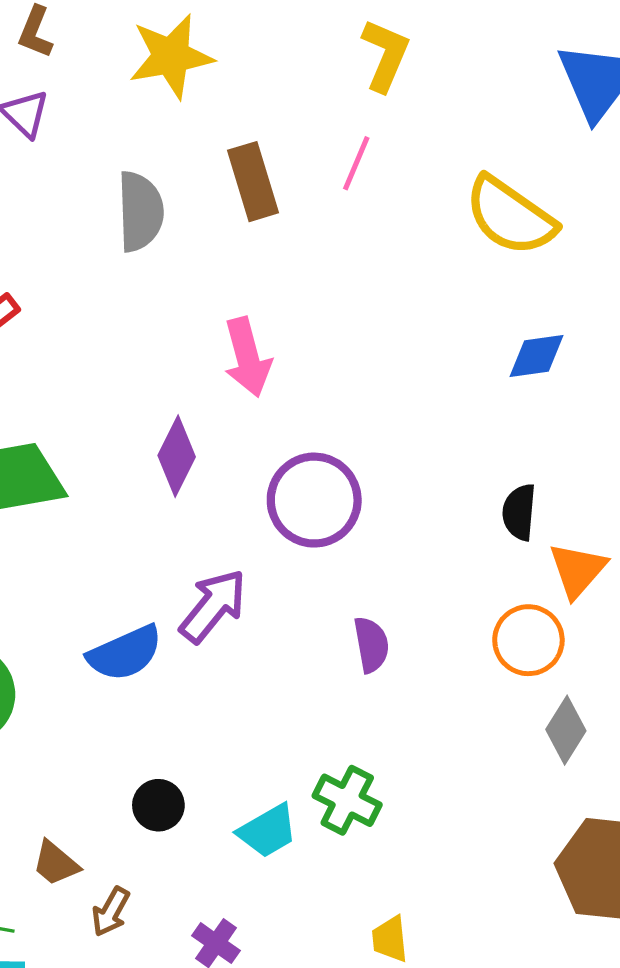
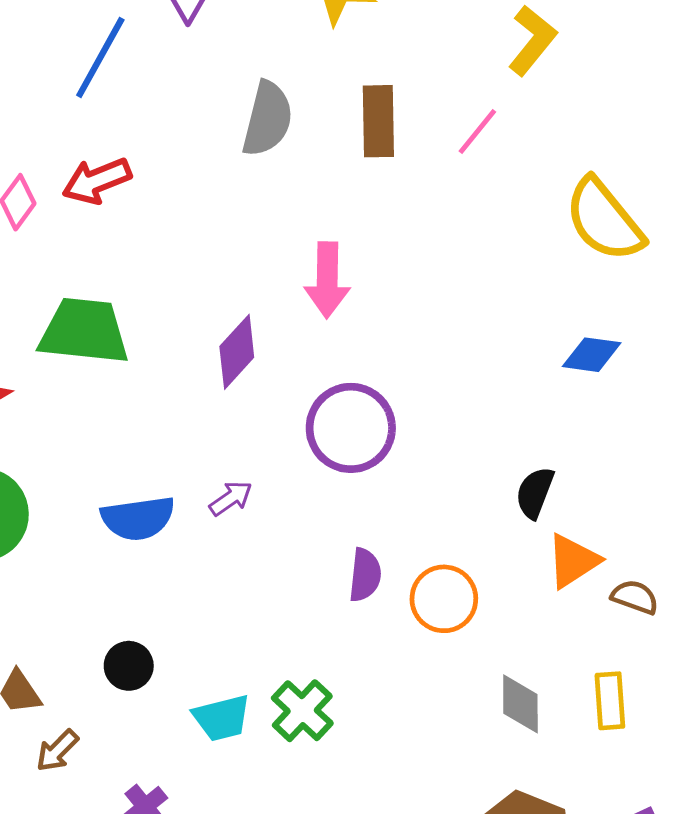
purple arrow: (213, 606) -> (231, 498), size x0.6
orange circle: (528, 640) -> (444, 599), moved
gray diamond: (566, 730) -> (520, 704), turned -48

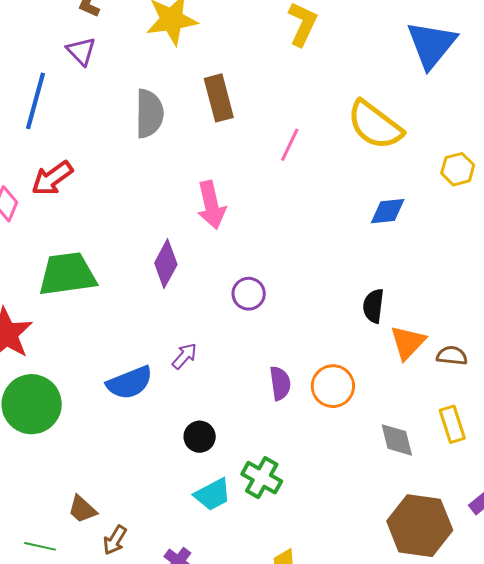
pink line: (477, 132) -> (290, 145), moved
purple circle: (351, 428) -> (249, 294), size x0.6
black circle: (129, 666) -> (200, 437), moved

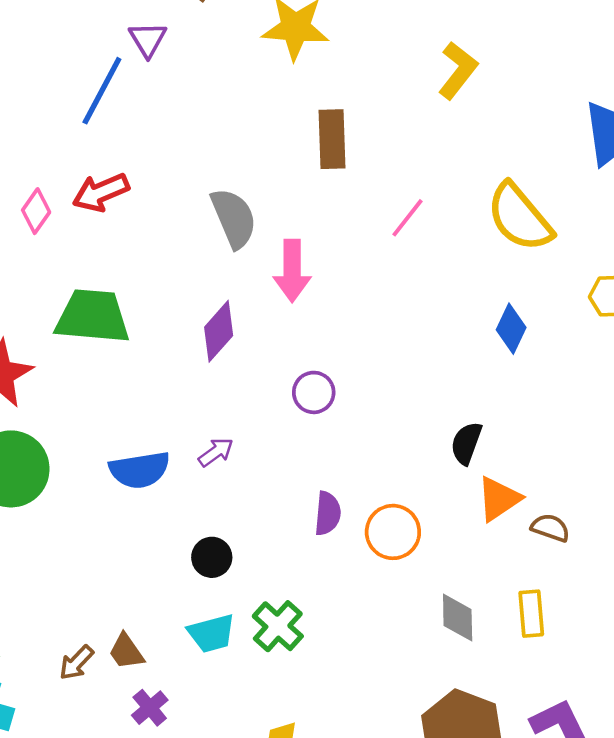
purple triangle: (81, 51) -> (148, 39), moved
gray semicircle: (149, 114) -> (234, 218), moved, turned -36
blue diamond: (388, 211) -> (511, 329), turned -72
brown trapezoid: (82, 509) -> (126, 652), moved

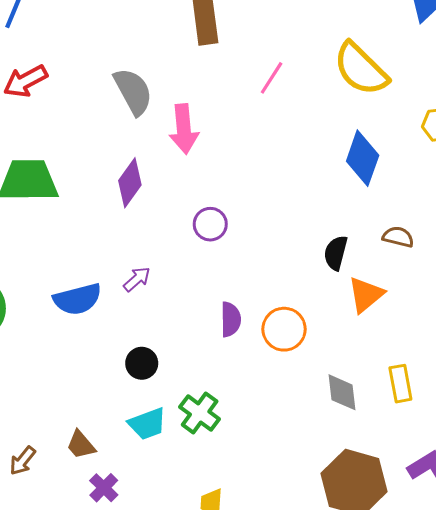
blue diamond: (511, 329) -> (363, 158), size x1.4
brown semicircle: (550, 528) -> (398, 237), moved
brown arrow: (76, 663) -> (22, 461), moved

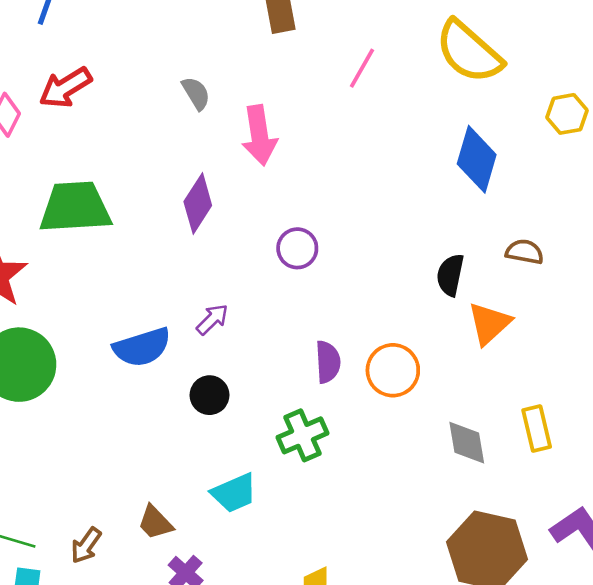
gray semicircle: (133, 91) -> (196, 93), size x0.6
black circle: (142, 363) -> (210, 395), moved
green cross: (200, 413) -> (303, 435), moved, turned 33

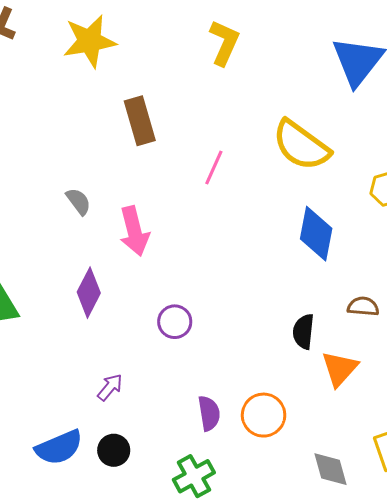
blue semicircle: (142, 347) -> (59, 447), moved

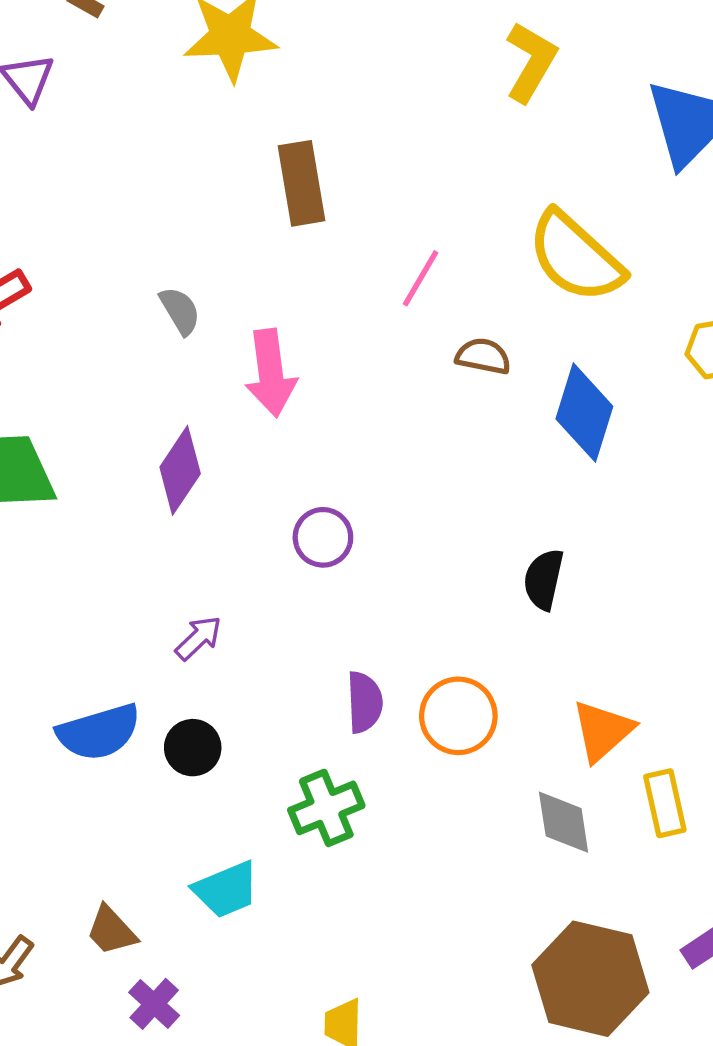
yellow L-shape: (224, 43) -> (531, 62), moved
brown semicircle: (363, 306) -> (483, 356), moved
orange triangle: (340, 369) -> (602, 731), moved

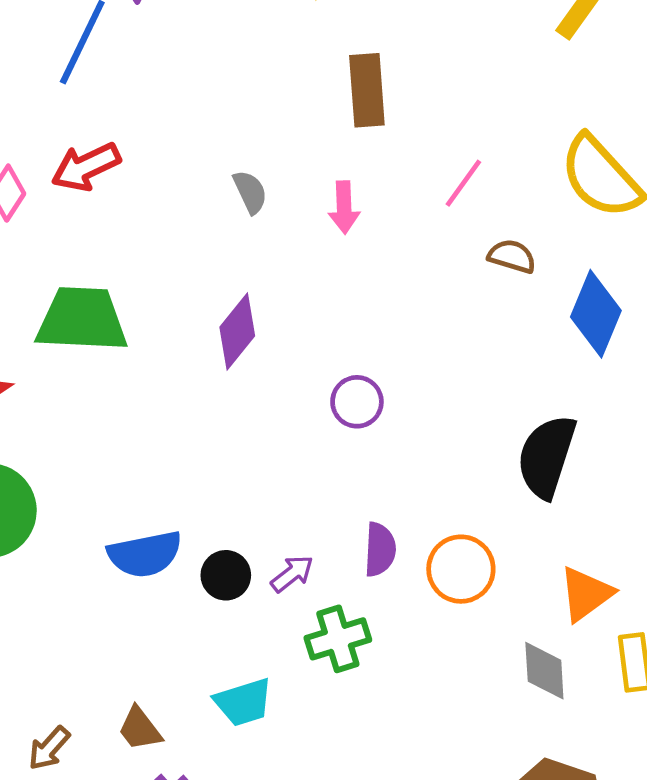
pink arrow: (271, 373) -> (344, 207), moved, size x0.7
black semicircle: (544, 579) -> (547, 456), size x1.6
purple arrow: (198, 638) -> (292, 574), moved

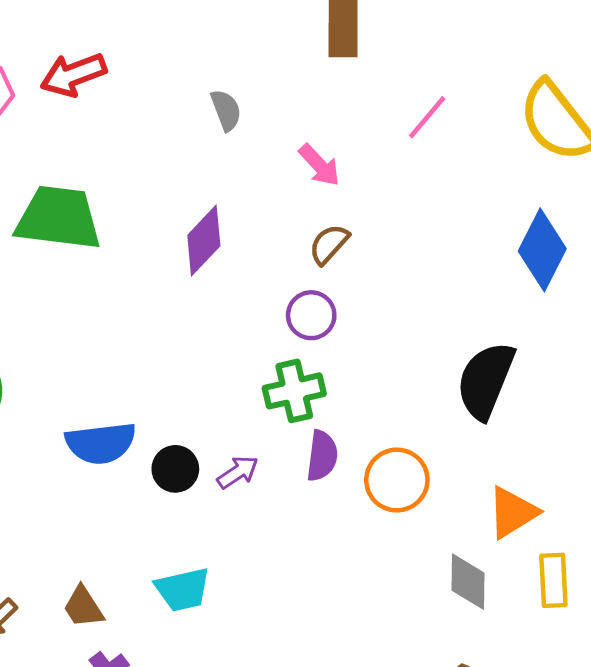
pink arrow: (344, 207) -> (319, 165), moved, turned -45
brown semicircle: (512, 256) -> (329, 244), moved, turned -69
green cross: (338, 639) -> (294, 391), moved

